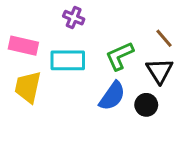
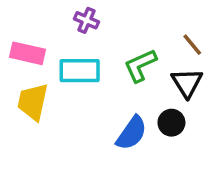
blue semicircle: (112, 96) -> (132, 133), moved

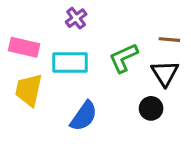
purple cross: (86, 20) -> (76, 18), turned 30
brown line: (192, 45) -> (169, 40), turned -45
blue semicircle: (132, 133) -> (84, 116), moved

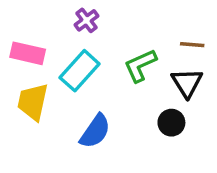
cyan rectangle: (70, 63) -> (80, 71), turned -48

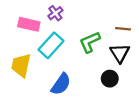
pink rectangle: (28, 53) -> (29, 24), moved

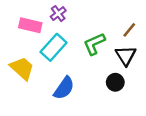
brown line: (123, 29) -> (129, 30), turned -56
yellow trapezoid: (21, 65) -> (22, 68), turned 120

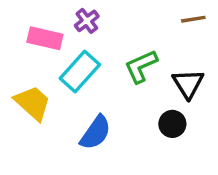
brown line: (129, 30) -> (193, 19), moved, turned 42

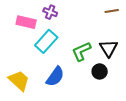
purple cross: (87, 21) -> (50, 12), turned -32
green L-shape: (141, 66) -> (81, 51), moved
yellow trapezoid: (33, 103) -> (19, 81), moved

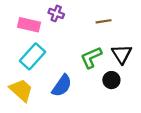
brown line: (112, 11) -> (104, 21), moved
cyan rectangle: (46, 41) -> (32, 56), moved

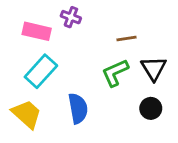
brown line: (104, 21) -> (127, 38), moved
black circle: (111, 80) -> (151, 108), moved
blue semicircle: (62, 86) -> (78, 108), turned -45

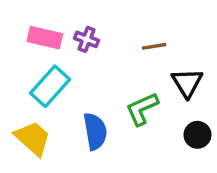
purple cross: (71, 17) -> (86, 39), moved
green L-shape: (115, 73) -> (142, 109), moved
black circle: (151, 108) -> (197, 135), moved

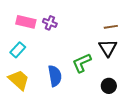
brown line: (154, 46) -> (111, 27), moved
cyan rectangle: (50, 86) -> (18, 50), moved, size x0.7
black circle: (197, 135) -> (109, 86), moved

